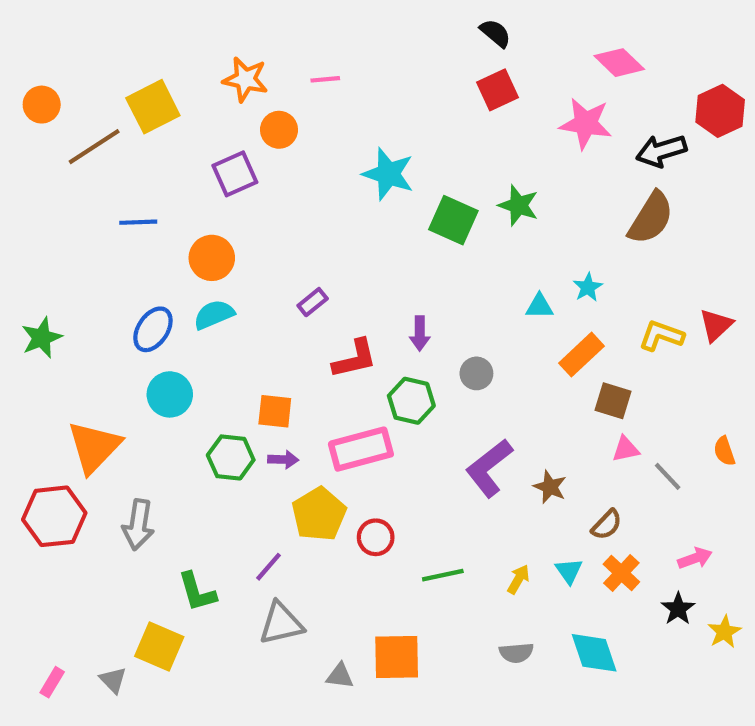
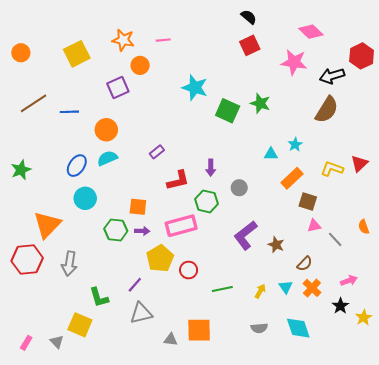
brown line: (94, 147) -> (34, 103), moved

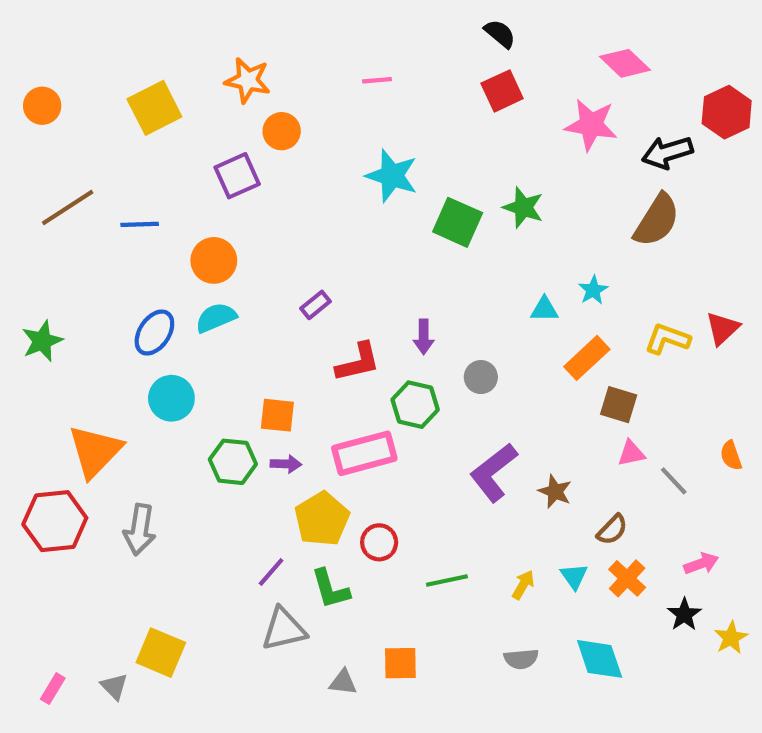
pink line: (163, 40) -> (377, 80), moved
green L-shape: (99, 297) -> (330, 589), moved
orange square: (199, 330) -> (400, 663), size x0.7

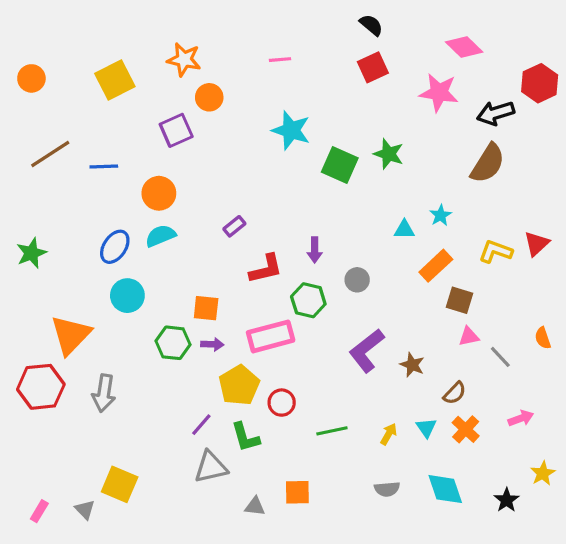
black star: (684, 614) -> (507, 500), moved

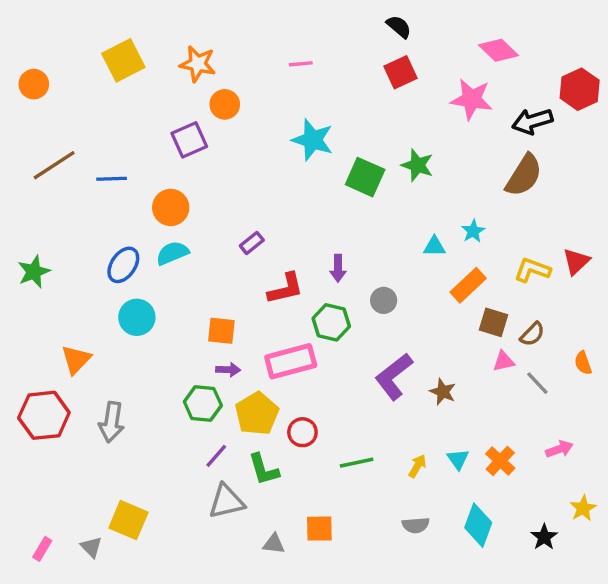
yellow square: (115, 80) -> (123, 60), moved
orange triangle: (71, 335) -> (76, 360), size x0.7
green hexagon: (173, 343) -> (203, 403), moved
brown semicircle: (455, 393) -> (532, 334), moved
cyan diamond: (445, 489) -> (478, 525), turned 39

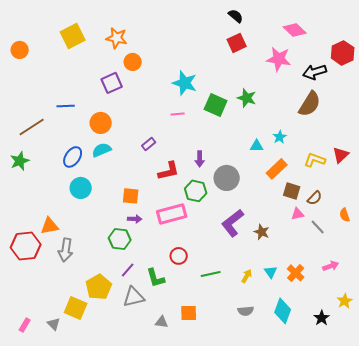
pink line: (301, 64) -> (178, 114), moved
brown line: (54, 165) -> (32, 127), moved
gray circle: (384, 300) -> (227, 178), size x1.6
orange triangle: (76, 360) -> (50, 226), moved, turned 36
yellow pentagon: (257, 414) -> (99, 287), moved

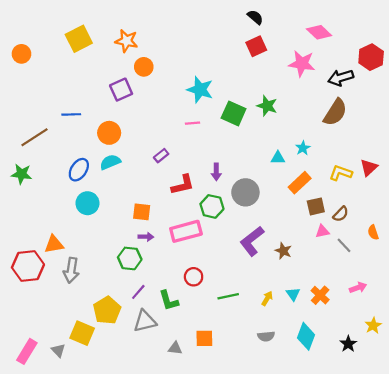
green star: (20, 161) -> (21, 174), turned 30
brown square: (292, 191) -> (316, 206), turned -30
pink rectangle: (25, 325) -> (27, 351), size x1.6

